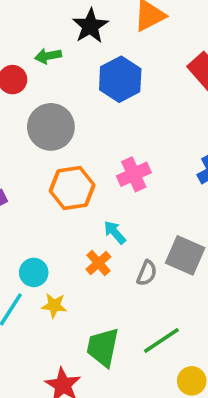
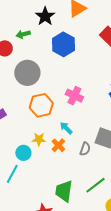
pink cross: (134, 174) -> (74, 96), turned -36
yellow star: (54, 306) -> (39, 139), moved

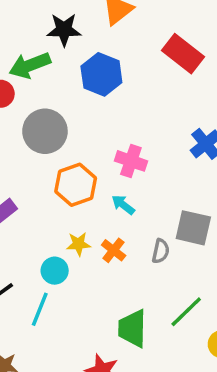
black star: (45, 16) -> (64, 30), turned -30
green arrow: (23, 34) -> (30, 65), size x1.6
cyan arrow: (66, 128) -> (123, 205), moved

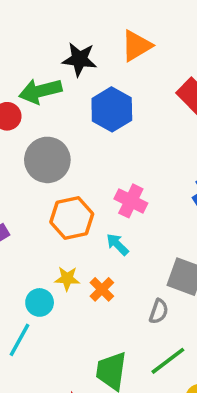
gray semicircle: (161, 251) -> (159, 311), moved

